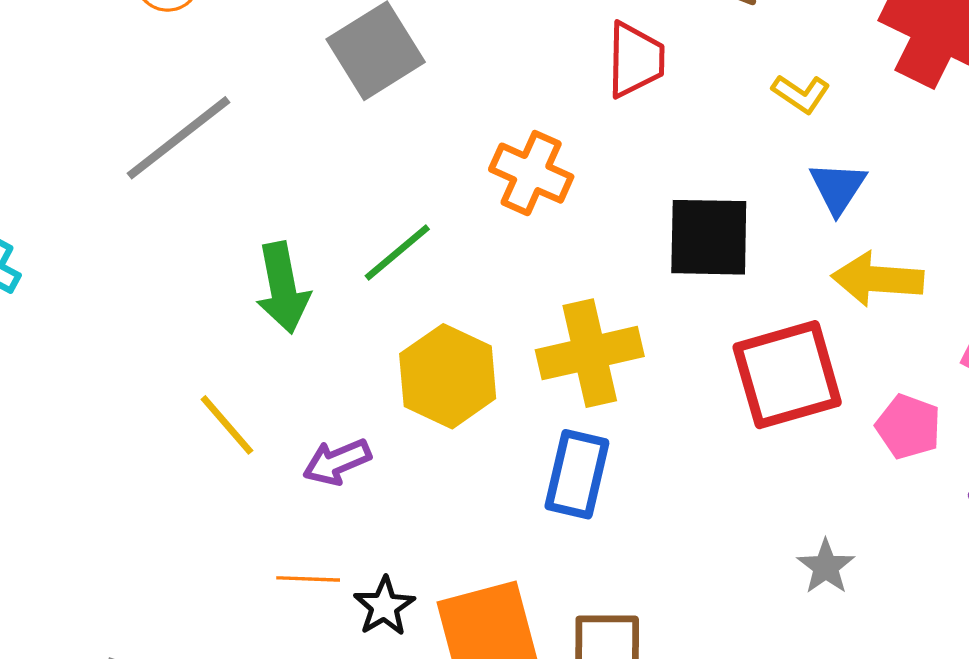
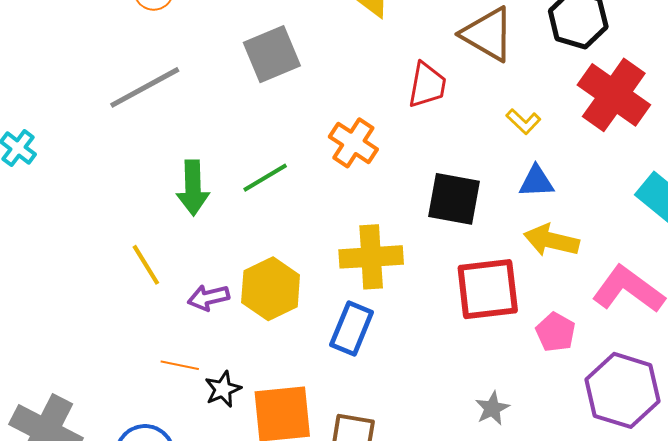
blue triangle: (838, 188) -> (536, 181), turned 45
yellow hexagon: (448, 376) -> (271, 289), moved

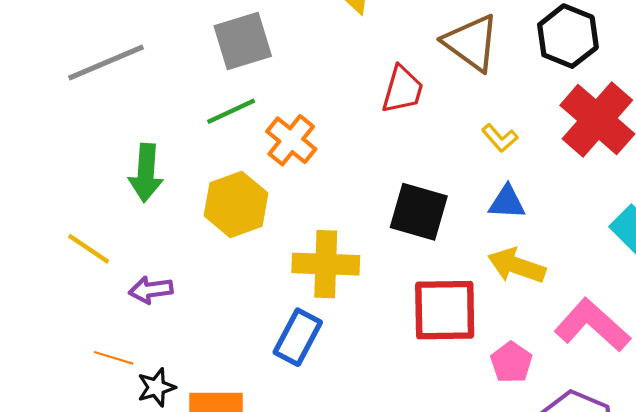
orange cross: (353, 143) -> (291, 140), moved
green line: (265, 178) -> (231, 111), moved
yellow line: (146, 265) -> (89, 249), turned -30
yellow hexagon: (271, 289) -> (236, 204), moved

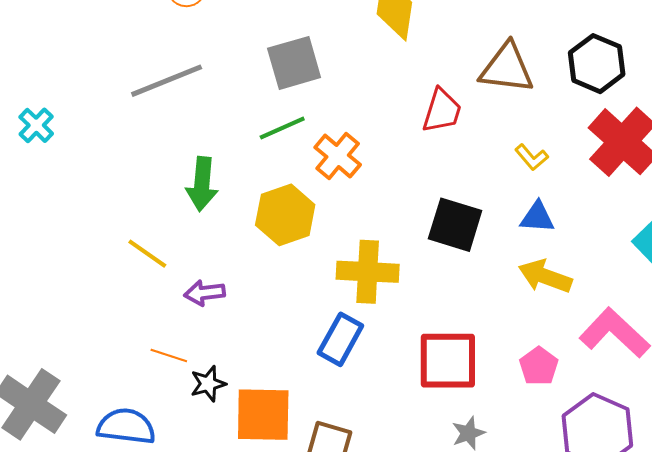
brown triangle: (471, 43) -> (507, 68), turned -30
red square: (445, 310) -> (448, 361), moved

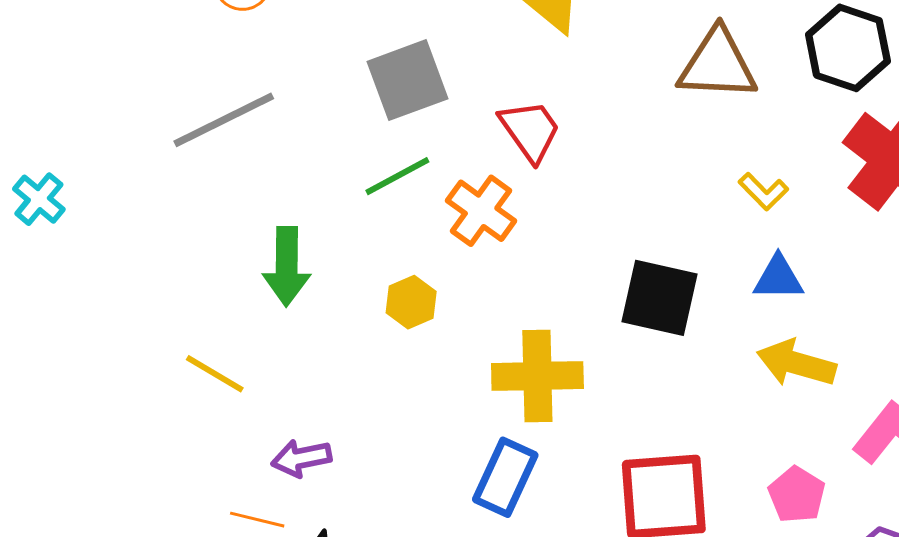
red trapezoid: (442, 111) -> (530, 130), moved, turned -48
yellow hexagon: (285, 215) -> (411, 302), size x0.6
purple arrow: (205, 293) -> (301, 458), moved

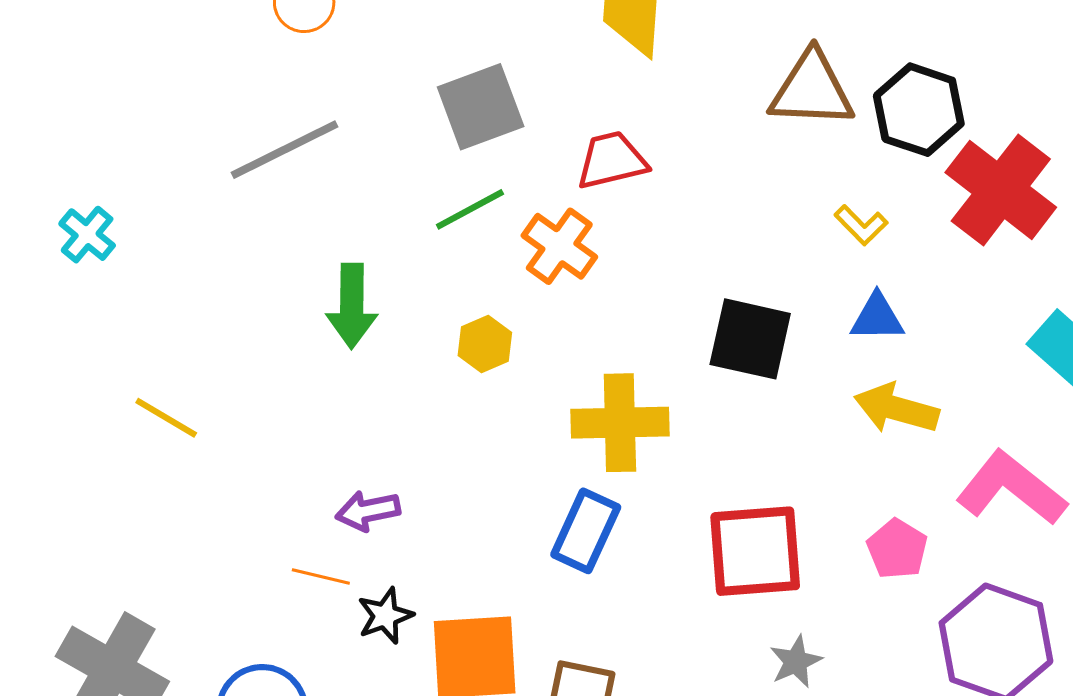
black hexagon: (848, 48) -> (919, 110), moved
red trapezoid: (530, 130) -> (612, 160), turned -68
yellow line: (215, 374) -> (166, 418), moved

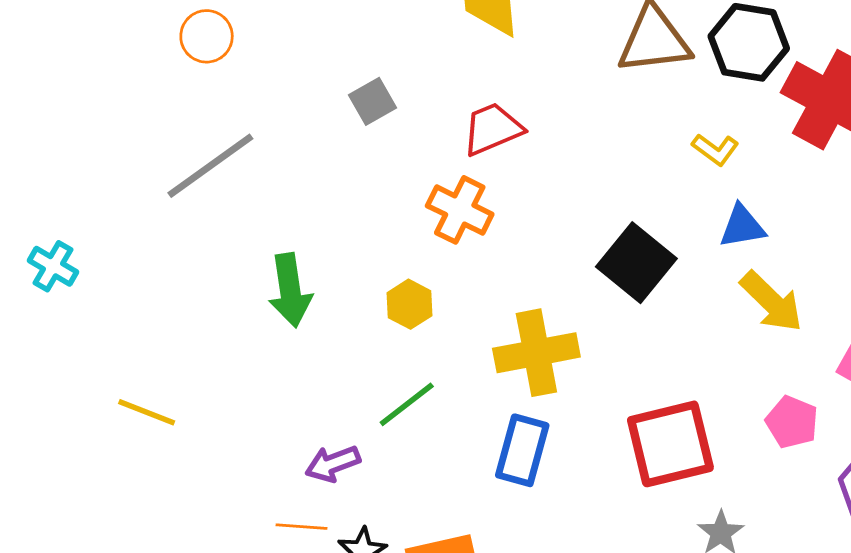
gray square: (481, 107) -> (373, 101), size x0.6
green line: (470, 209) -> (407, 404), moved
black square: (750, 339) -> (636, 263), turned 36
yellow arrow: (896, 409) -> (772, 302), turned -142

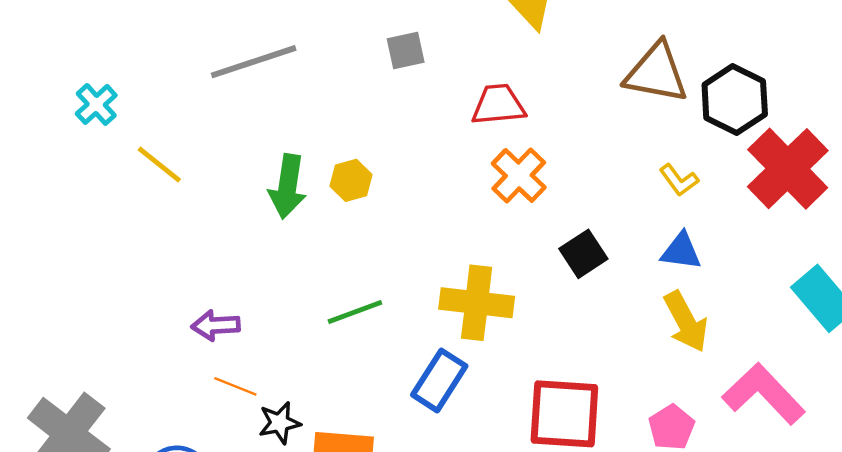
orange cross: (460, 210) -> (519, 175), moved
black square: (636, 263) -> (583, 254), size x0.7
yellow hexagon: (410, 304) -> (351, 180), moved
yellow line: (147, 412) -> (159, 164), moved
purple arrow: (333, 464) -> (216, 325), moved

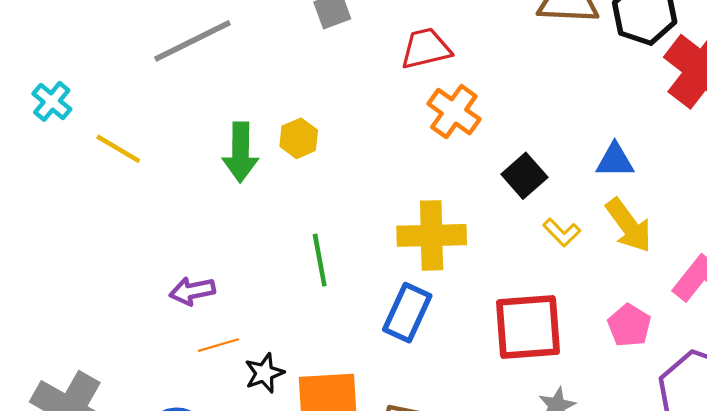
yellow L-shape: (679, 180) -> (562, 232), moved
green line: (355, 312) -> (320, 260), turned -72
orange line: (235, 386) -> (218, 345), turned -30

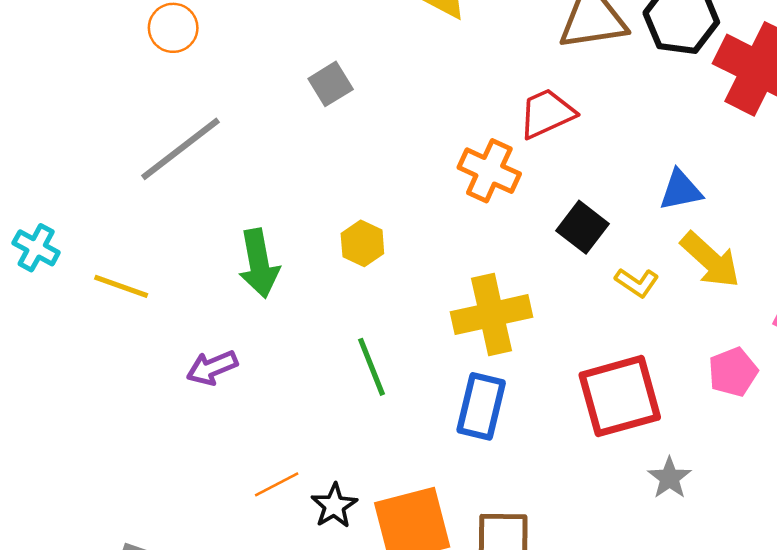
red trapezoid: (426, 48) -> (547, 113), moved
yellow hexagon: (299, 138) -> (362, 243), moved
purple arrow: (192, 291) -> (212, 368), moved
pink pentagon: (629, 325) -> (733, 372), turned 30

